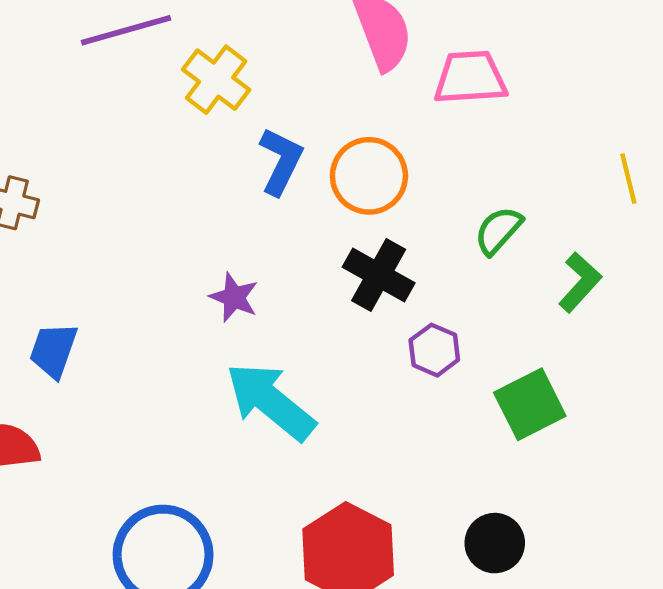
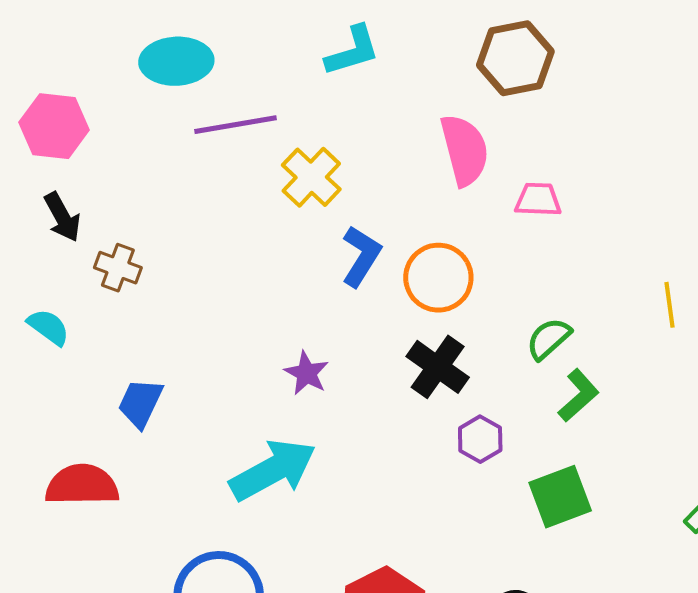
pink trapezoid: (470, 78) -> (538, 200), size x0.7
green L-shape: (580, 282) -> (578, 395), moved
cyan arrow: (270, 401) -> (273, 470), moved, turned 106

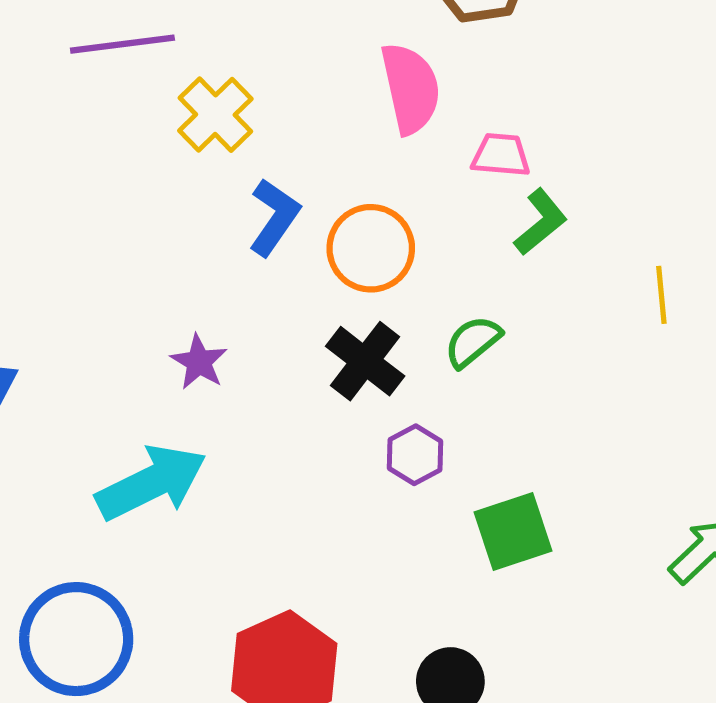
green semicircle: (549, 339) -> (473, 342), moved
green L-shape: (578, 395) -> (541, 222), moved

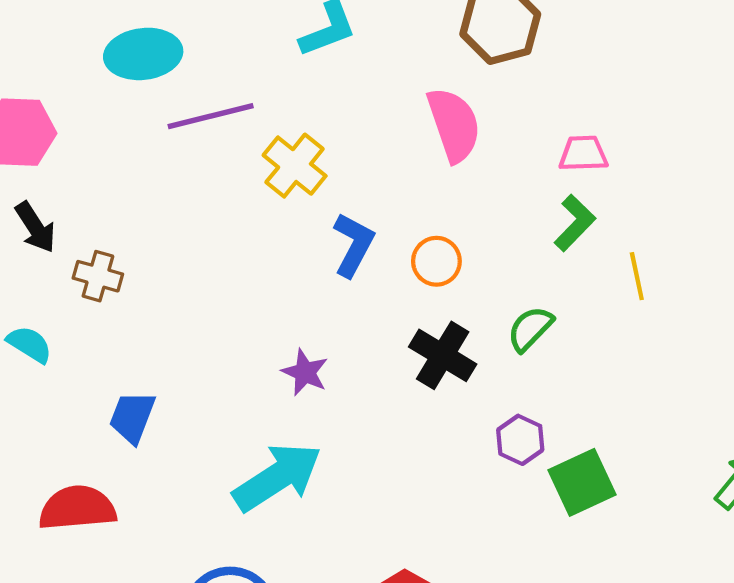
pink trapezoid: (501, 155) -> (583, 154), moved
orange circle: (371, 248) -> (436, 261), size x0.7
yellow line: (661, 295) -> (637, 276), moved
purple hexagon: (415, 455) -> (520, 440), moved

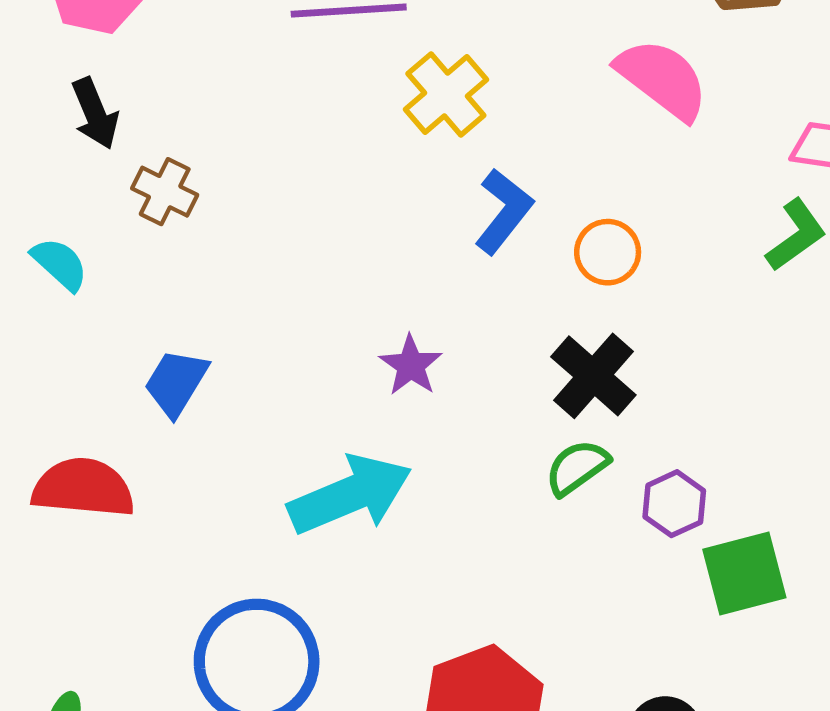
pink semicircle: (454, 125) -> (662, 79), turned -44
green semicircle: (530, 329) -> (577, 467), moved

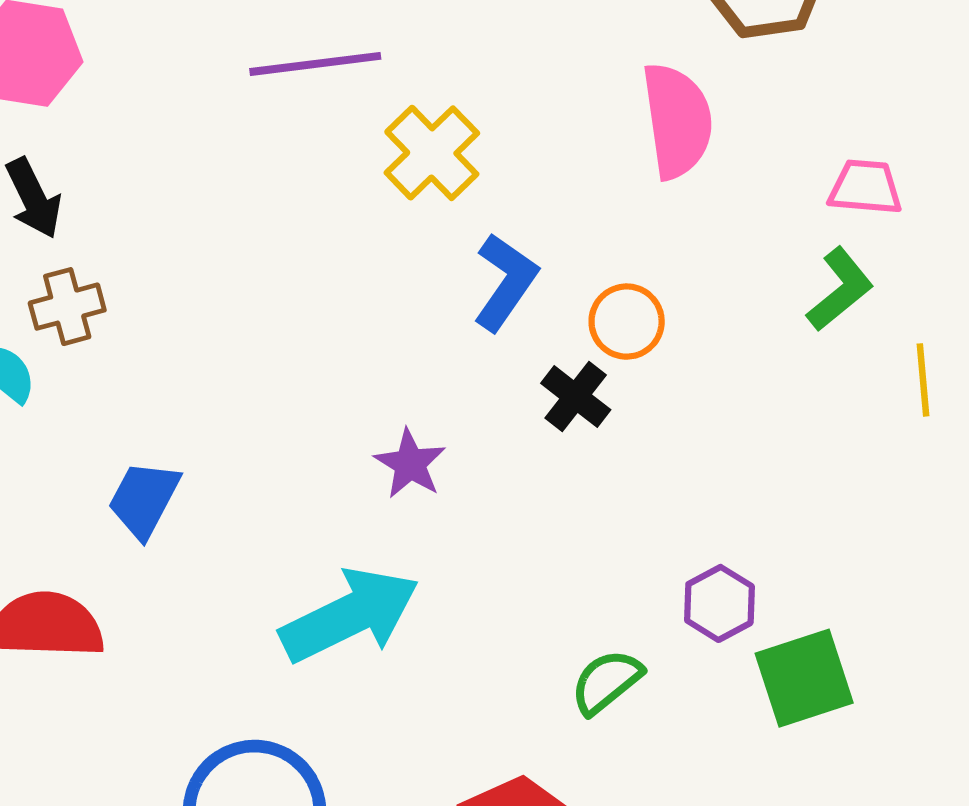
pink semicircle: (662, 79) -> (677, 121), turned 48
brown cross: (165, 192) -> (67, 307), moved, turned -38
black cross: (593, 376) -> (576, 397), moved, size x0.7
green semicircle: (577, 467) -> (606, 682), moved

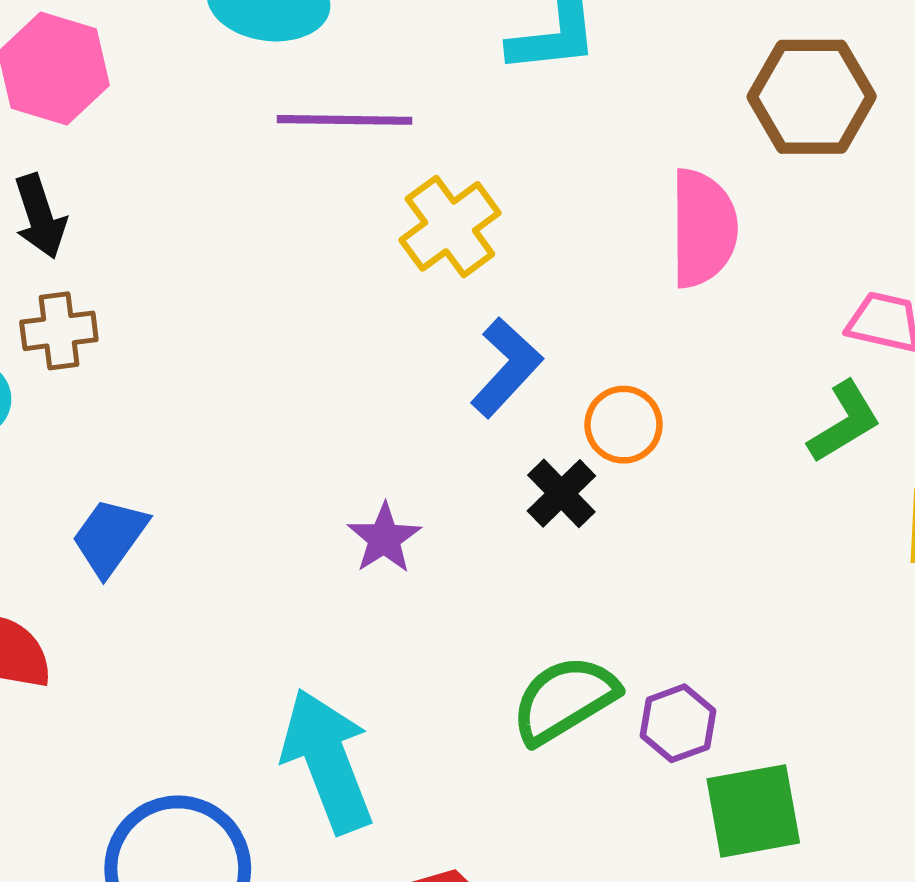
cyan arrow: (350, 615) -> (327, 761), moved, turned -93
green semicircle: (606, 682) -> (564, 700), moved, size x1.4

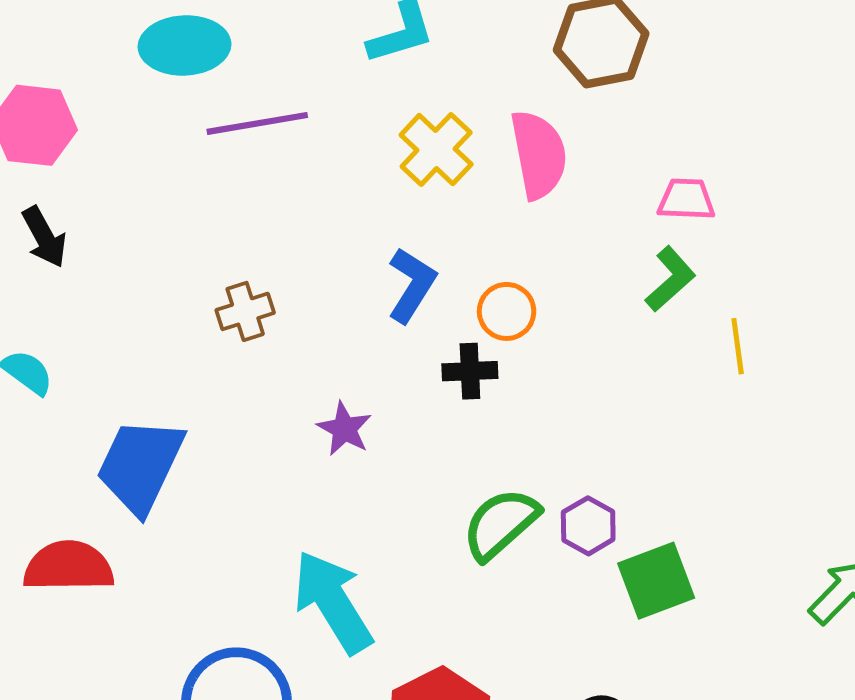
yellow cross: (450, 226) -> (436, 150), moved
brown cross: (59, 331) -> (245, 311), moved
black cross: (561, 493) -> (470, 371), turned -38
blue trapezoid: (110, 537) -> (140, 466), size x1.6

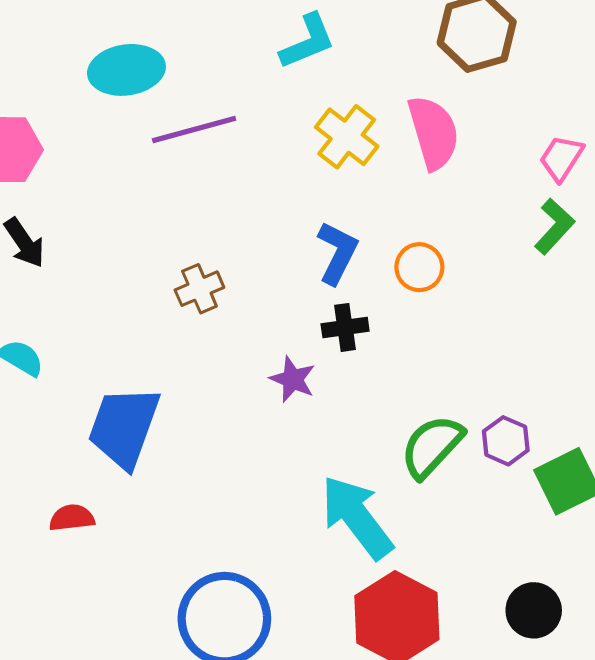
pink trapezoid: (686, 199) -> (561, 158), turned -54
black cross: (470, 371) -> (345, 327), moved
red semicircle: (68, 566) -> (72, 518), size x0.6
cyan arrow: (333, 602) -> (357, 517), moved

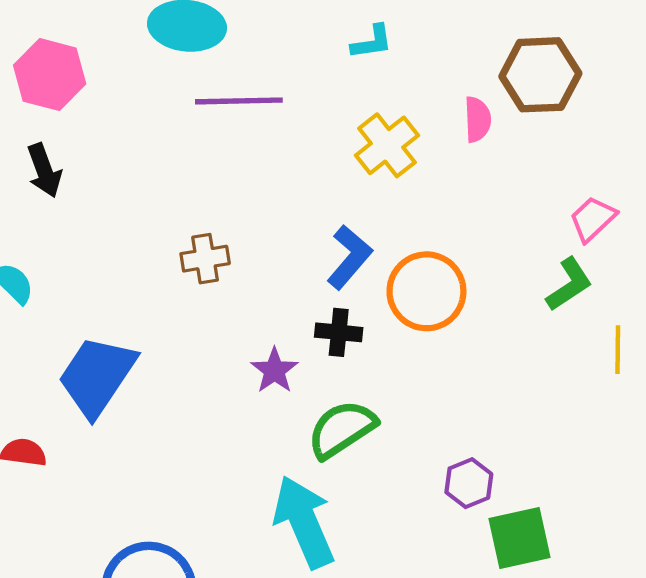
cyan L-shape: (308, 41) -> (372, 42), size x0.7
pink semicircle: (433, 133) -> (478, 119), moved, size x0.6
orange circle: (419, 267) -> (426, 291), size x1.6
green semicircle: (432, 446) -> (342, 429), moved

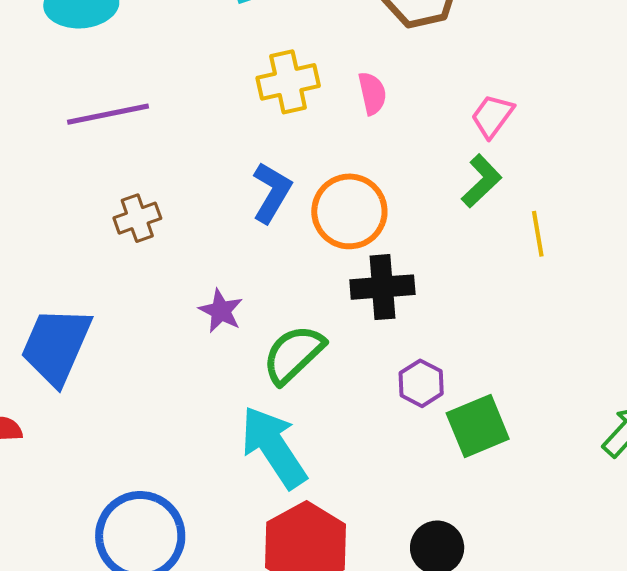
purple line: (239, 101) -> (108, 114), moved
pink semicircle: (478, 119) -> (372, 93), moved
yellow cross: (387, 145) -> (288, 82), turned 36
black cross: (339, 332) -> (382, 287), moved, size x1.4

